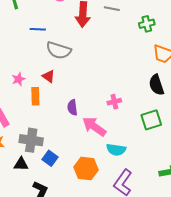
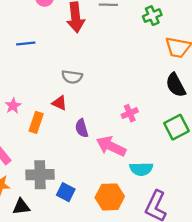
gray semicircle: (59, 50) -> (72, 77), moved, size x0.7
red triangle: (48, 76) -> (59, 103), moved
orange rectangle: (35, 96) -> (36, 122), turned 30
black triangle: (21, 164) -> (21, 207), moved

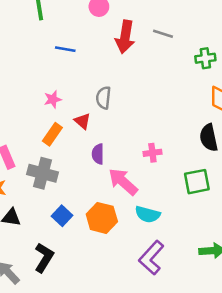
gray semicircle: (72, 77) -> (103, 98), turned 72
pink star: (13, 106) -> (53, 99), moved
gray cross: (40, 175) -> (42, 173), moved
orange hexagon: (110, 197) -> (102, 218), moved

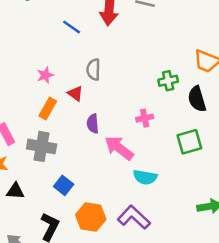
blue line: (65, 49) -> (72, 27), moved, turned 30
green cross: (205, 58) -> (168, 81), moved
orange hexagon: (102, 218) -> (91, 217), moved
purple L-shape: (151, 258) -> (134, 217), moved, turned 96

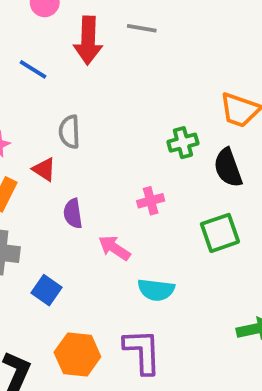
pink arrow: (119, 148) -> (114, 248), size x0.7
blue square: (64, 185) -> (46, 290), moved
purple L-shape: (134, 217) -> (142, 351), turned 48

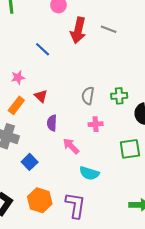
blue line: (33, 69) -> (43, 49), moved
gray semicircle: (69, 132) -> (88, 96), moved

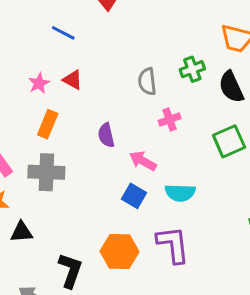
red triangle: (41, 96) -> (73, 80), moved
blue square: (30, 162) -> (134, 196), moved

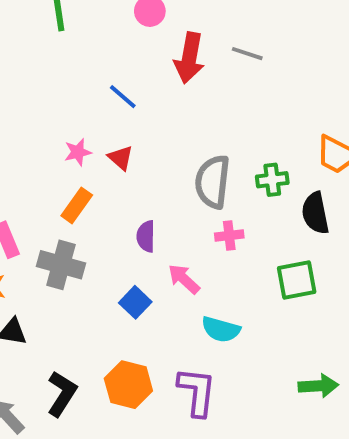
gray semicircle: (147, 82) -> (213, 182), size x1.5
blue square: (134, 196) -> (135, 302), moved

